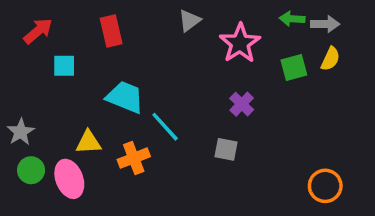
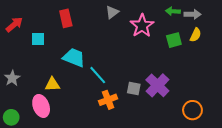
red arrow: (38, 31) -> (14, 25), moved
purple cross: (242, 104) -> (157, 85), moved, size x1.6
orange cross: (134, 158) -> (108, 100), moved
green circle: (31, 170) -> (11, 117), moved

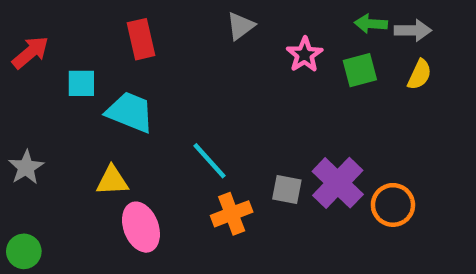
pink star: (142, 26) -> (305, 55), size x0.7
green square: (174, 40) -> (360, 70), moved
cyan trapezoid: (74, 58) -> (130, 112), moved
pink ellipse: (41, 106) -> (141, 227), moved
orange circle: (192, 110) -> (393, 205), moved

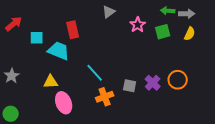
red rectangle: (141, 39) -> (73, 30), moved
purple cross: (338, 183) -> (153, 83), size x0.7
orange circle: (393, 205) -> (178, 80), moved

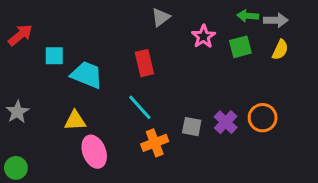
red rectangle: (73, 30) -> (144, 63), moved

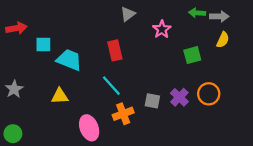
red arrow: (20, 35) -> (16, 28), turned 30
green square: (240, 47) -> (192, 55), moved
pink ellipse: (94, 152) -> (89, 128), moved

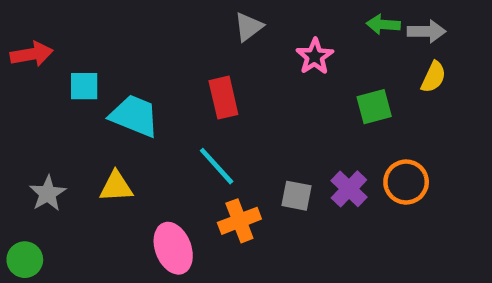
gray star: (14, 89) -> (48, 193), moved

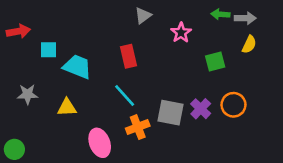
gray star: (48, 193) -> (28, 94), moved, turned 30
gray square: (296, 196) -> (171, 113), size x1.5

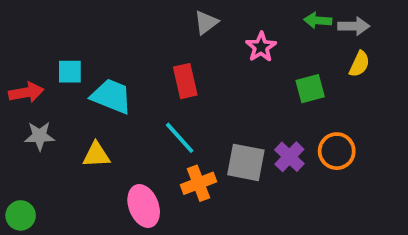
red arrow: (18, 31) -> (26, 92), moved

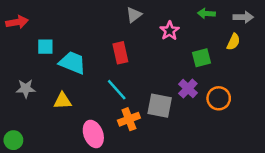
gray arrow: (354, 26) -> (243, 17), moved
red arrow: (26, 92) -> (17, 22), moved
purple cross: (289, 157) -> (188, 88), moved

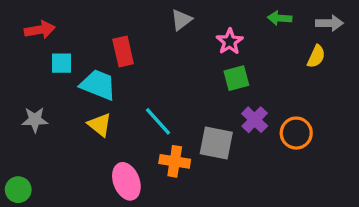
red arrow: (17, 22) -> (40, 30), moved
red rectangle: (120, 53) -> (123, 51), moved
green square: (201, 58) -> (236, 78), moved
yellow triangle: (63, 101) -> (100, 125), moved, turned 42
orange cross: (129, 119) -> (175, 161), turned 30

